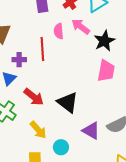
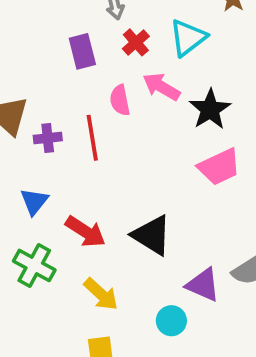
purple cross: (19, 60) -> (48, 138), moved
pink trapezoid: (106, 71) -> (219, 167), turned 60
cyan circle: (61, 147) -> (171, 321), moved

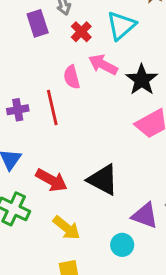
purple rectangle: (82, 51) -> (38, 23), moved

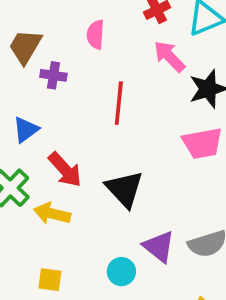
pink semicircle: (72, 77) -> (96, 35), moved
red line: (52, 107) -> (119, 103), moved
yellow arrow: (67, 228) -> (52, 214), moved, turned 136

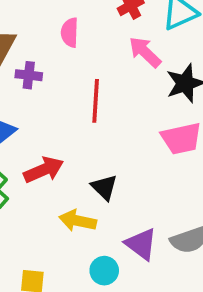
red arrow: (65, 170) -> (44, 170), turned -69
black triangle: (124, 189) -> (104, 187), size x0.7
yellow arrow: (52, 214) -> (78, 221), moved

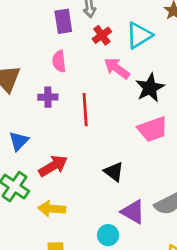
purple cross: (29, 75) -> (48, 97), moved
black triangle: (104, 187) -> (114, 172), moved
yellow arrow: (78, 221) -> (52, 209), moved

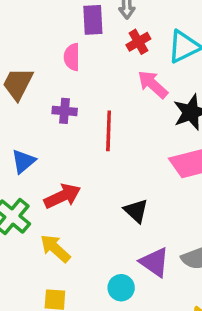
pink semicircle: (59, 61) -> (72, 57), moved
yellow arrow: (52, 209) -> (55, 248), turned 32

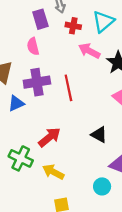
red cross: (138, 42) -> (73, 26), turned -35
purple cross: (65, 111) -> (37, 82), size x1.6
blue triangle: (23, 161) -> (16, 103), moved, turned 30

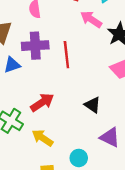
cyan circle: (102, 186) -> (79, 158), moved

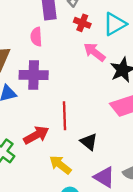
red line: (66, 55) -> (65, 116), moved
yellow arrow: (42, 138) -> (60, 165), moved

